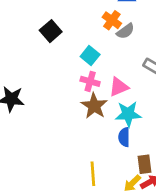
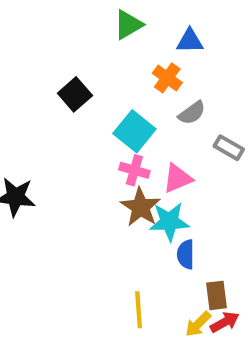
gray semicircle: (125, 31) -> (192, 113), moved
cyan square: (90, 56) -> (134, 131), size x1.4
cyan star: (128, 114) -> (169, 222), moved

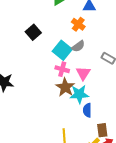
gray semicircle: (192, 113) -> (78, 46), moved
pink triangle: (177, 178) -> (83, 73), turned -35

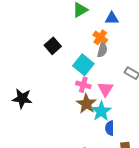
gray semicircle: (78, 46) -> (102, 50), moved, turned -40
cyan star: (79, 94) -> (101, 111), turned -30

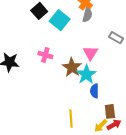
cyan square: (83, 65) -> (60, 20), moved
pink cross: (83, 85) -> (45, 55), moved

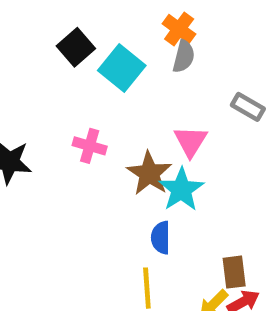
blue semicircle: (95, 91) -> (161, 238), moved

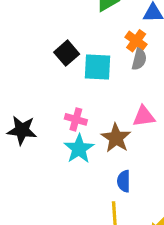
cyan square: (122, 68) -> (97, 67), turned -36
pink triangle: (191, 141) -> (144, 116), turned 50
cyan star: (181, 189) -> (79, 149), moved

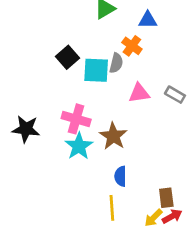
gray semicircle: (139, 59) -> (116, 63), moved
pink triangle: (144, 116) -> (139, 93), moved
pink cross: (76, 119) -> (76, 119), size x1.4

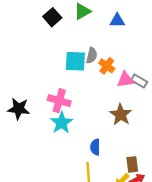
orange cross: (132, 46) -> (107, 66), moved
black square: (67, 57) -> (52, 17), moved
pink triangle: (139, 93) -> (125, 80), moved
brown star: (113, 136) -> (121, 115), moved

